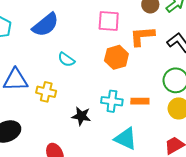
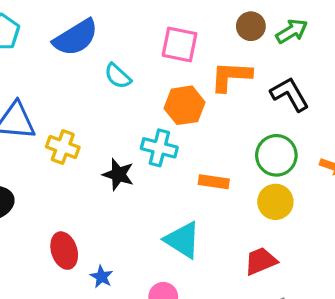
cyan semicircle: (66, 60) -> (118, 76), moved
cyan cross: (112, 101) -> (159, 148), moved
black star: (81, 116) -> (118, 174), moved

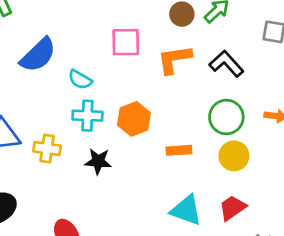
orange hexagon: (185, 105) -> (134, 119), moved
cyan cross: (159, 148) -> (87, 116), moved
cyan triangle: (183, 240) -> (186, 210), moved

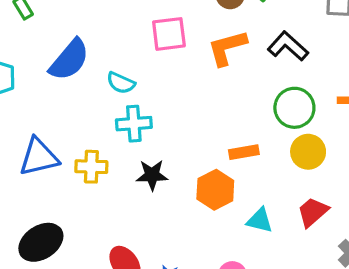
orange hexagon: (134, 119) -> (215, 190), moved
cyan triangle: (186, 210) -> (260, 220), size x0.7

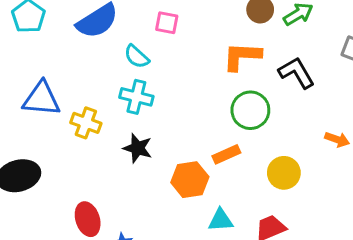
pink square: (169, 34) -> (167, 23), moved, size x0.7
green circle: (294, 108) -> (250, 110), moved
orange rectangle: (244, 152) -> (226, 154), turned -32
cyan triangle: (260, 220) -> (221, 220), turned -36

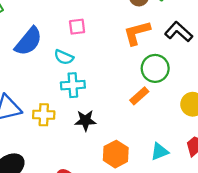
orange rectangle: (226, 154) -> (139, 96), moved
orange hexagon: (190, 180) -> (116, 154), moved

